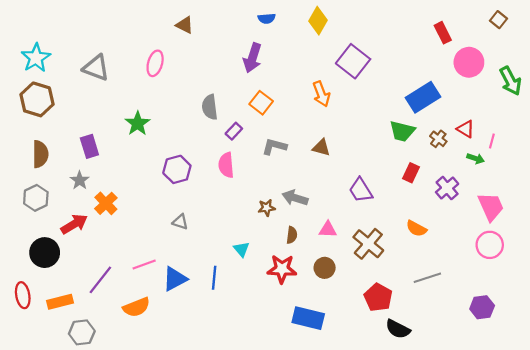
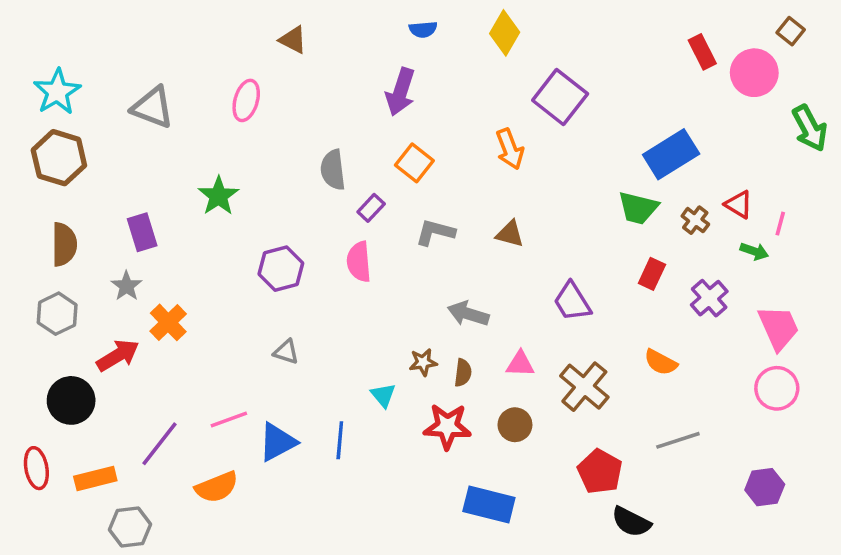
pink circle: (469, 62) -> (754, 73), moved
brown star: (267, 208) -> (423, 362), moved

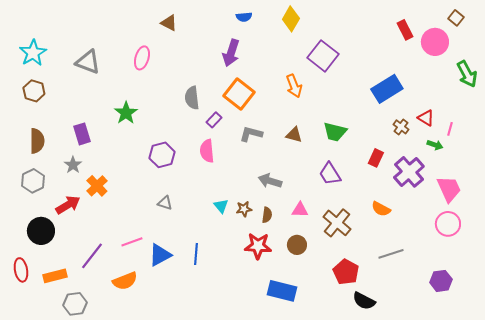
brown hexagon: (59, 158) -> (34, 91), size x0.7
orange square: (414, 163) -> (239, 94), size x1.4
green trapezoid: (638, 208) -> (335, 132), moved
purple cross: (709, 298) -> (409, 172), size x1.4
cyan triangle: (383, 395) -> (221, 206), moved

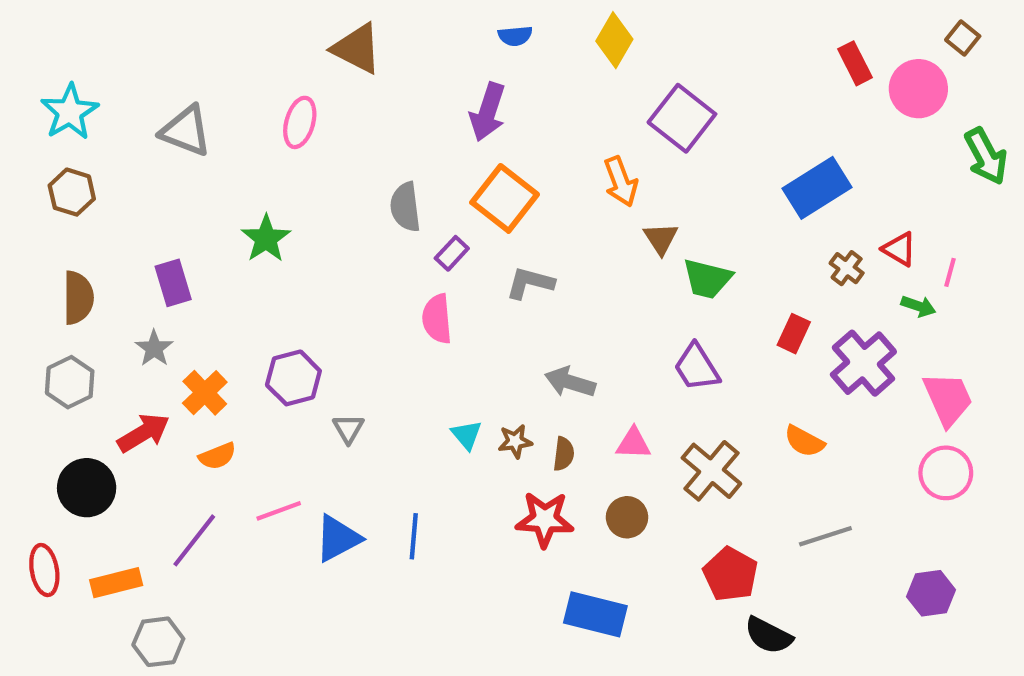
brown triangle: (169, 23) -> (357, 49), size x1.5
brown triangle: (294, 135) -> (661, 239), moved, turned 42
purple hexagon: (162, 155) -> (293, 378), moved
gray triangle: (165, 203) -> (348, 429), turned 42
orange semicircle: (125, 281) -> (217, 456), moved, size x0.7

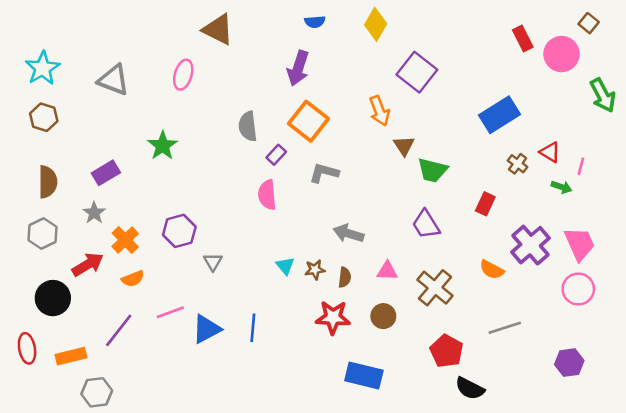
purple rectangle: (173, 283) -> (106, 173), turned 76
purple cross: (863, 363) -> (531, 245), moved

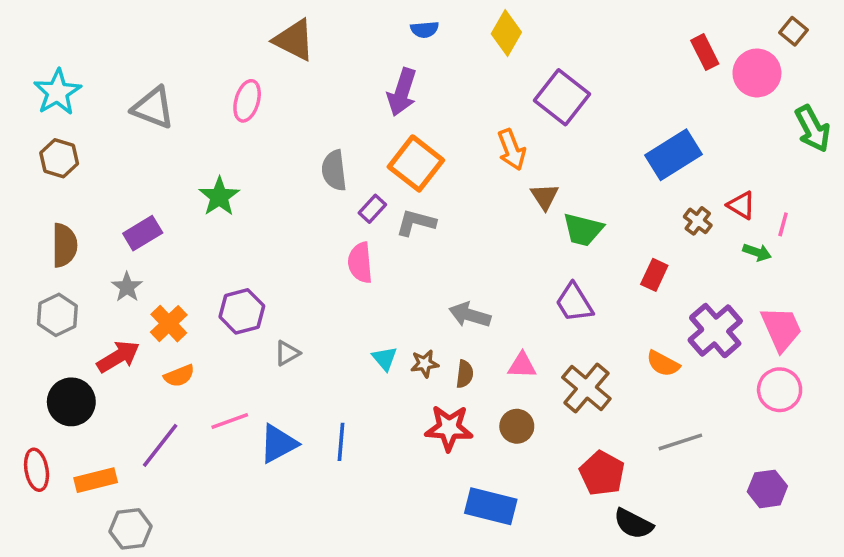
gray L-shape: (324, 173) -> (416, 223), moved
gray triangle: (213, 262) -> (287, 353), turned 30

